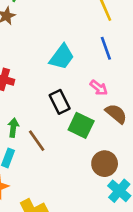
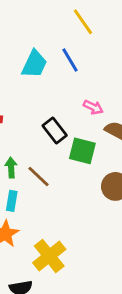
blue line: (106, 48) -> (70, 60), moved
cyan trapezoid: (62, 57) -> (34, 64), moved

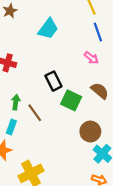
blue line: (70, 60) -> (98, 32), moved
pink arrow: (93, 107) -> (91, 58), moved

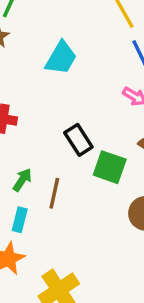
green arrow: (16, 102) -> (22, 180), turned 32
brown line: (35, 113) -> (54, 193), turned 54

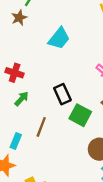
green arrow: (22, 180) -> (22, 99), moved

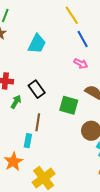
black rectangle: (62, 94) -> (37, 89), moved
cyan rectangle: (16, 141) -> (28, 141), moved

